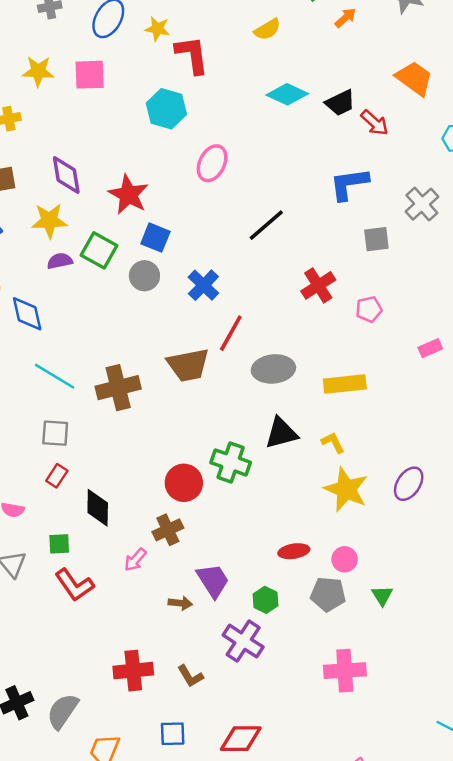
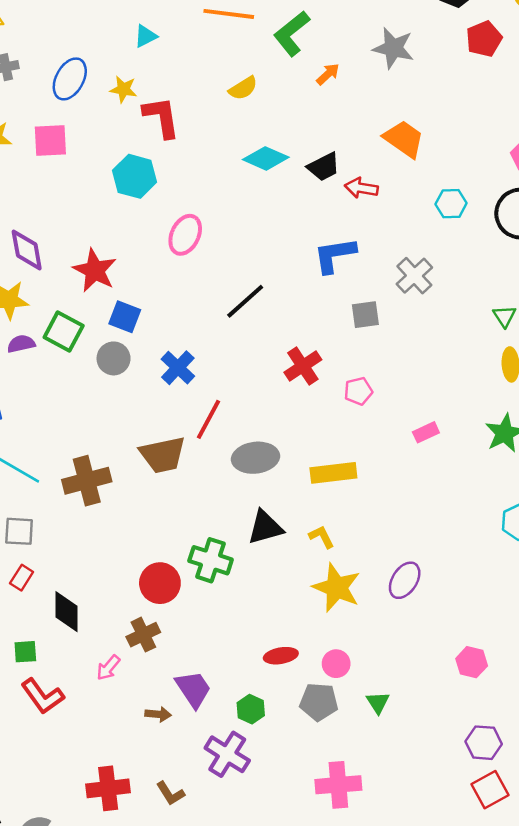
red arrow: (375, 123) -> (361, 188), turned 148

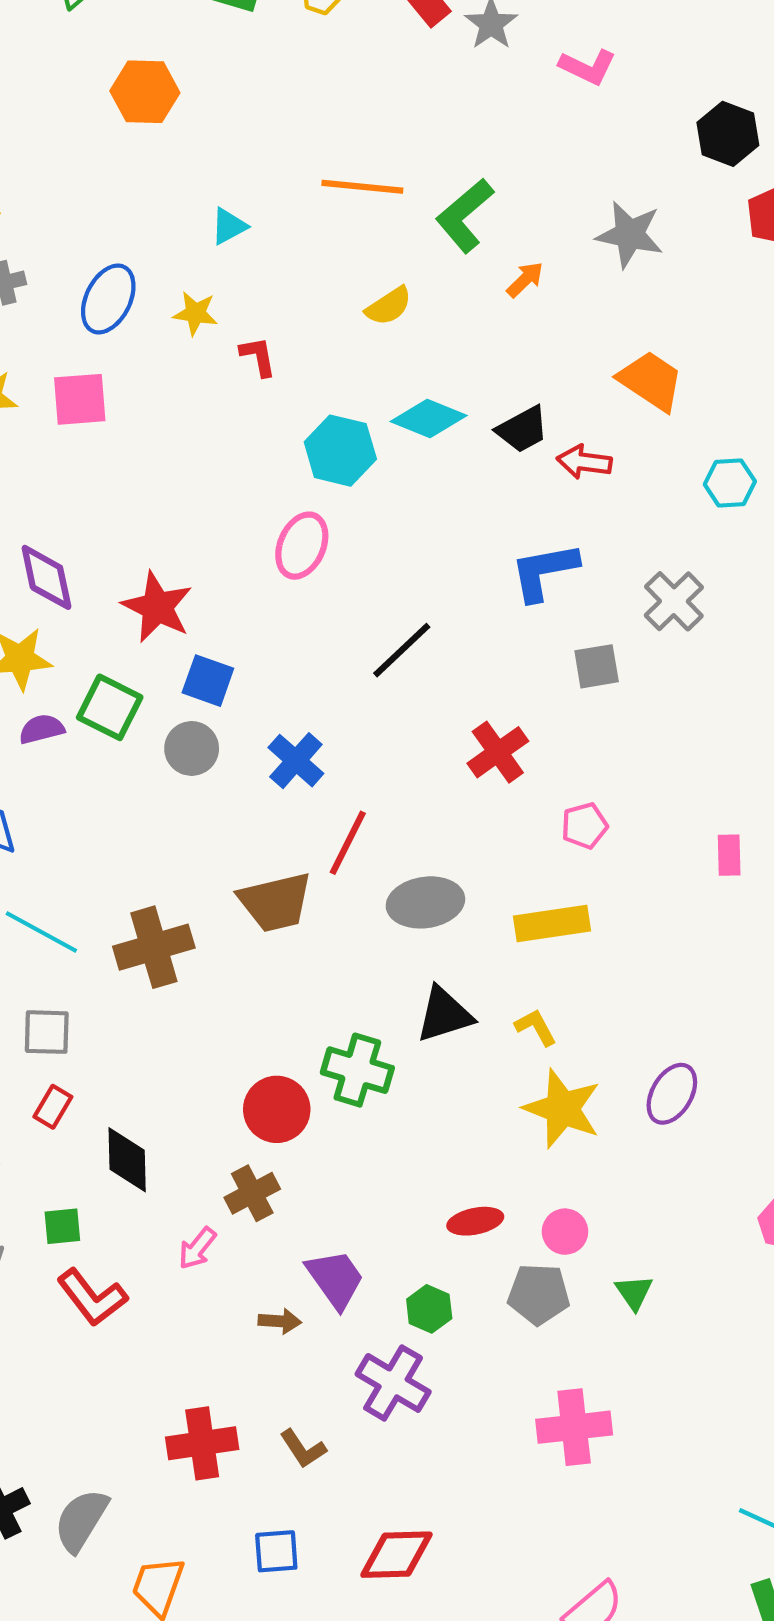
red L-shape: (161, 117) -> (258, 357), size x0.6
cyan hexagon: (135, 176) -> (340, 451), moved
pink pentagon: (358, 391) -> (584, 826), moved
pink rectangle: (426, 432) -> (729, 855), moved, turned -65

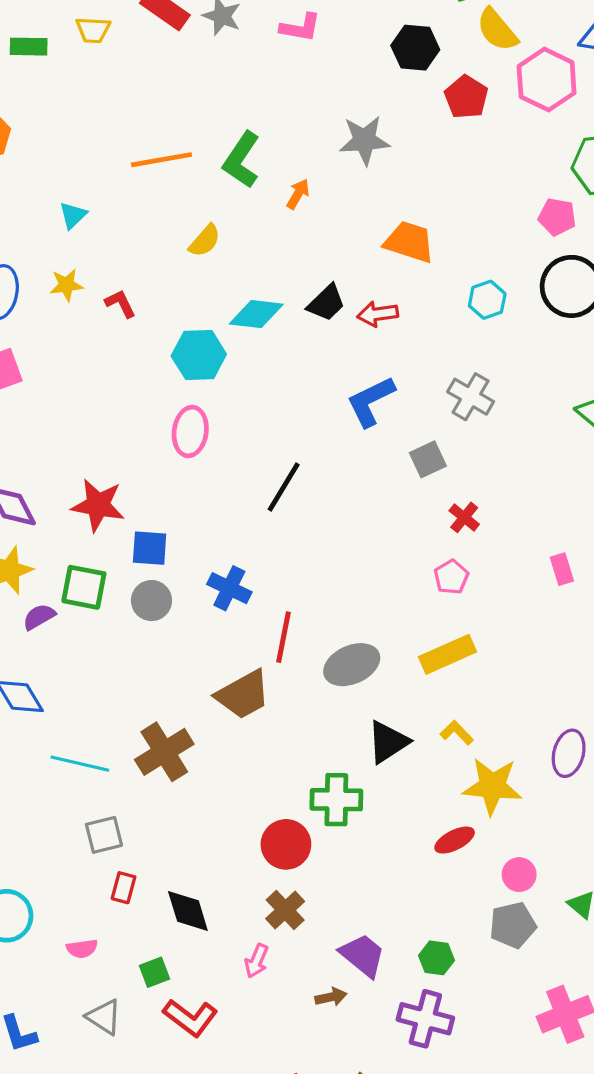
red cross: (498, 752) -> (464, 517), moved, size x0.7
red ellipse: (475, 1221) -> (455, 840), moved

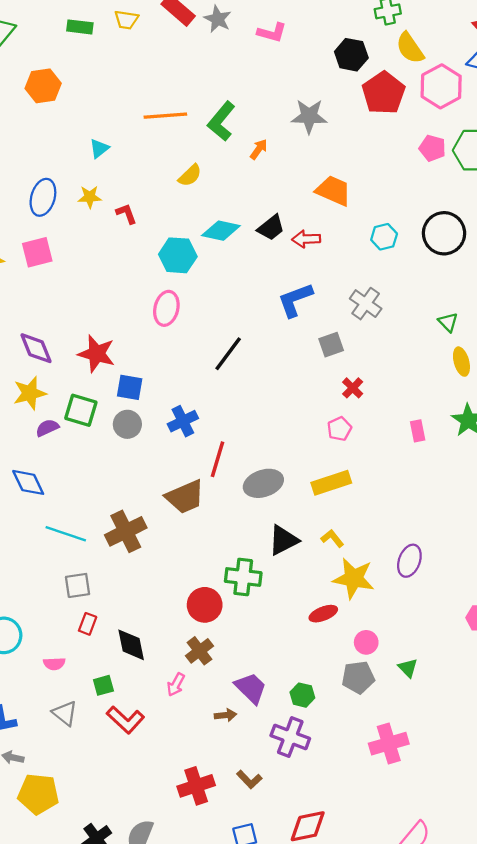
red pentagon: (466, 97) -> (384, 93), size x1.4
pink pentagon: (557, 217) -> (432, 148), moved
blue cross: (229, 588) -> (183, 421), turned 32

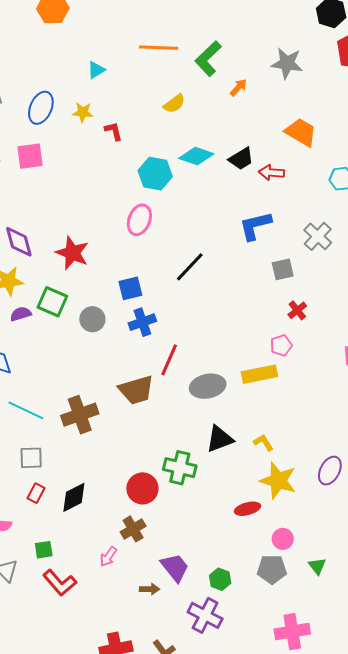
blue square: (130, 387) -> (130, 288), moved, turned -30
yellow rectangle: (331, 483) -> (259, 374), moved
black diamond: (131, 645) -> (74, 497), moved, turned 68

